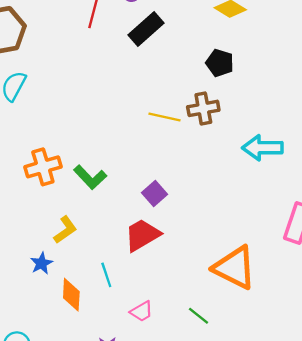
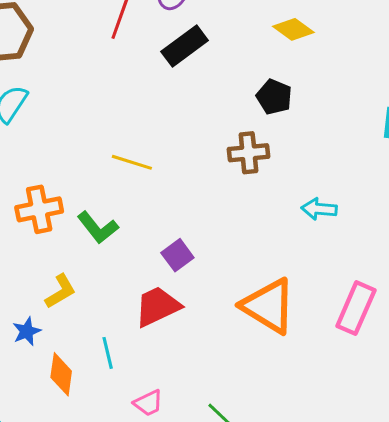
yellow line: (164, 117) -> (132, 162), moved
cyan arrow: (262, 148) -> (319, 209), size x0.7
orange triangle: (235, 268) -> (268, 306), moved

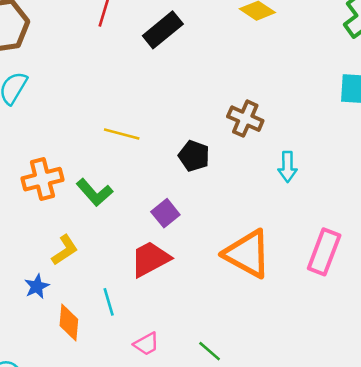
black pentagon: (274, 97) -> (194, 156), moved
brown cross: (248, 153) -> (245, 119), moved, turned 32
cyan arrow: (319, 209) -> (287, 167), turned -92

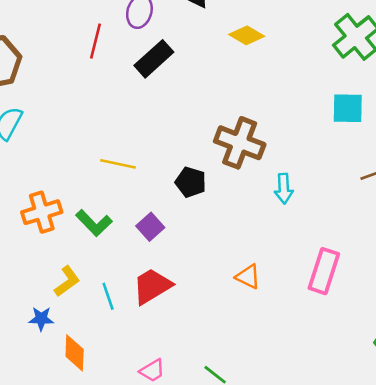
brown cross: (245, 119) -> (240, 143), size x1.4
purple square: (165, 213) -> (150, 227), moved
orange triangle: (247, 254) -> (248, 277), size x0.5
blue star: (37, 286) -> (41, 319), turned 30
cyan line: (109, 302) -> (108, 296), moved

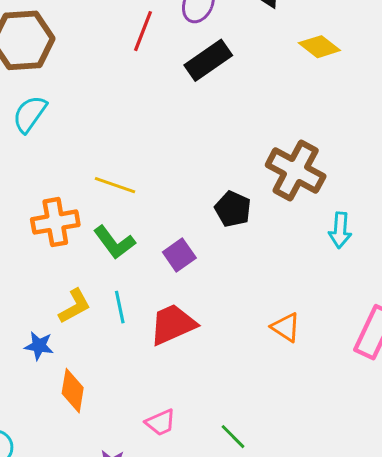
yellow line: (118, 164) -> (115, 185), moved
cyan line: (108, 296) -> (120, 307), moved

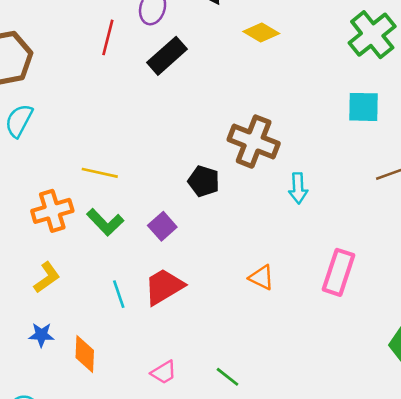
yellow L-shape: (75, 306) -> (47, 277), moved
cyan line: (120, 307) -> (119, 294), moved
blue star: (39, 346) -> (41, 335), moved

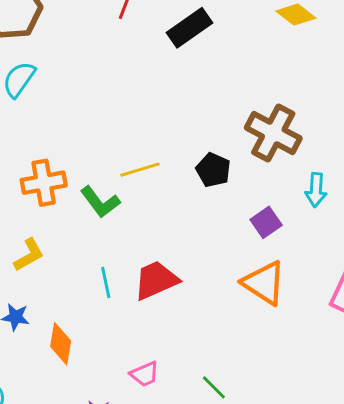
yellow line: (100, 173) -> (140, 170), moved, turned -36
purple square: (162, 226) -> (266, 222), moved
orange triangle: (261, 277) -> (264, 283), size x1.6

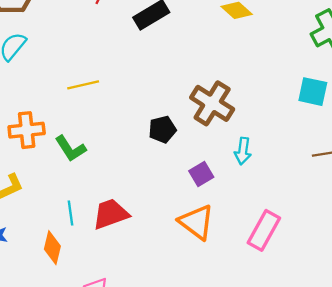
yellow line: (140, 170) -> (83, 85), moved
black pentagon: (213, 170) -> (162, 129), turned 30
orange diamond: (61, 344) -> (52, 248), moved

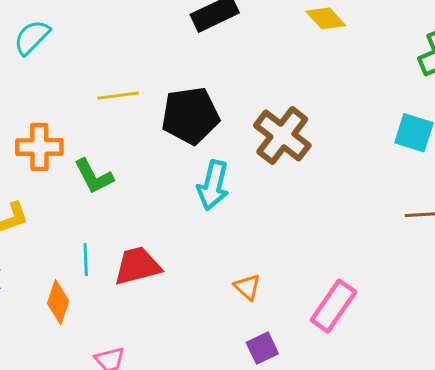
black pentagon: (162, 129) -> (190, 116), moved, size x1.6
cyan arrow: (243, 151) -> (213, 185), moved, size x1.4
purple square: (201, 174) -> (262, 348), moved
orange triangle: (196, 222) -> (247, 287), size x0.6

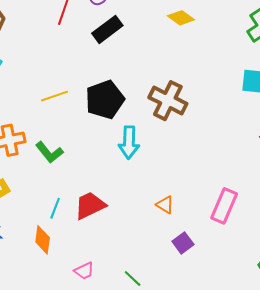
cyan line: (86, 260) -> (55, 208), turned 35

